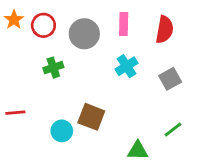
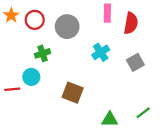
pink rectangle: (124, 24) -> (107, 13), moved
green line: (173, 129) -> (143, 113), moved
cyan circle: (62, 131) -> (31, 77), moved

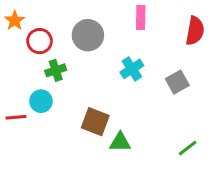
red circle: (35, 20) -> (40, 41), moved
red semicircle: (131, 23) -> (195, 31), moved
green triangle: (110, 119) -> (120, 142), moved

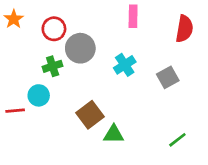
gray circle: (88, 35) -> (80, 48), moved
red circle: (40, 41) -> (54, 29), moved
brown square: (95, 122) -> (90, 115), turned 32

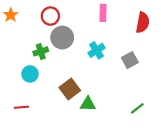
red circle: (54, 29) -> (50, 16), moved
red line: (15, 111) -> (21, 107), moved

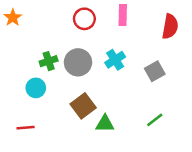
red circle: (50, 16) -> (84, 19), moved
gray circle: (62, 38) -> (78, 62), moved
green line: (137, 108) -> (155, 120), moved

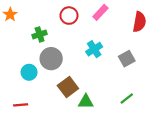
pink rectangle: (123, 15) -> (100, 12), turned 42
green cross: (49, 61) -> (40, 34), moved
gray circle: (78, 62) -> (51, 59), moved

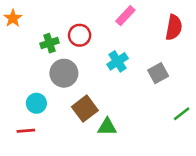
red circle: (69, 16) -> (80, 35), moved
cyan circle: (29, 72) -> (36, 103), moved
green line: (127, 99) -> (182, 114), moved

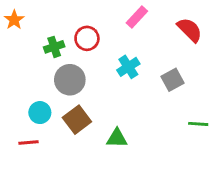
red semicircle: (174, 27) -> (190, 30), turned -55
brown square: (85, 109) -> (77, 120), moved
green line: (182, 114) -> (198, 124), turned 42

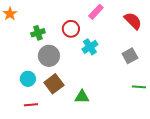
red circle: (87, 38) -> (71, 29), moved
gray square: (173, 80) -> (130, 56), moved
red line: (28, 142) -> (31, 105), moved

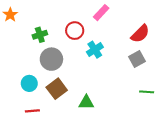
red semicircle: (133, 21) -> (140, 34), moved, turned 90

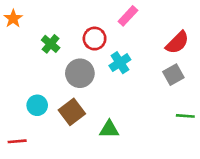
green cross: (40, 35) -> (51, 44), turned -32
gray circle: (51, 59) -> (80, 73), moved
red line: (32, 111) -> (17, 141), moved

